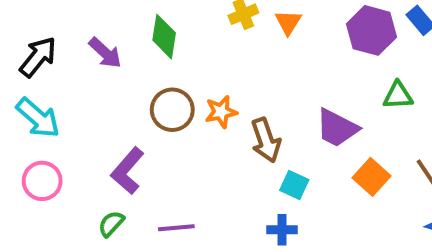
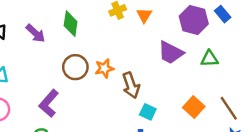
purple trapezoid: (337, 128) -> (171, 53), moved

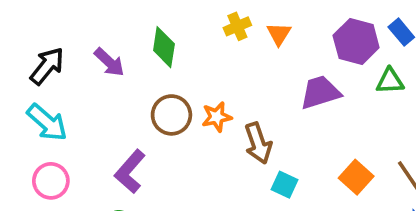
purple trapezoid: (171, 53) -> (320, 92), turned 136
green triangle: (209, 59) -> (390, 81), moved

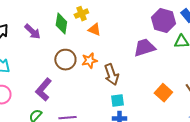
yellow cross: (237, 26) -> (81, 14), moved
orange triangle: (279, 34) -> (94, 30), moved, turned -40
cyan square: (284, 185) -> (117, 101), moved, turned -32

